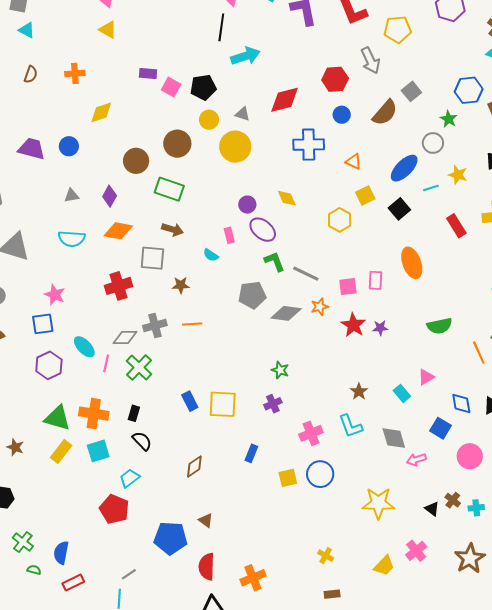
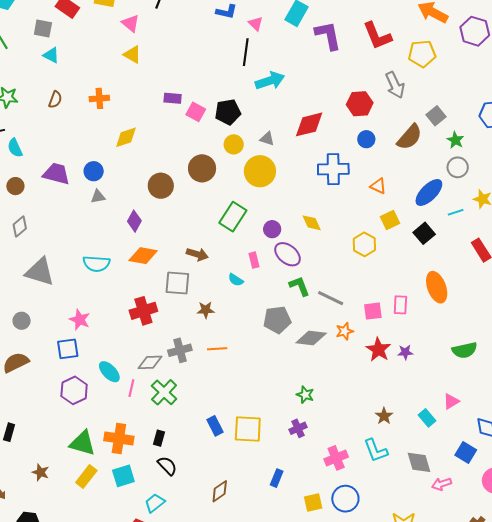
green star: (449, 119) -> (455, 140), moved
green rectangle: (169, 189) -> (233, 217), moved, turned -76
gray triangle: (72, 196) -> (98, 197), moved

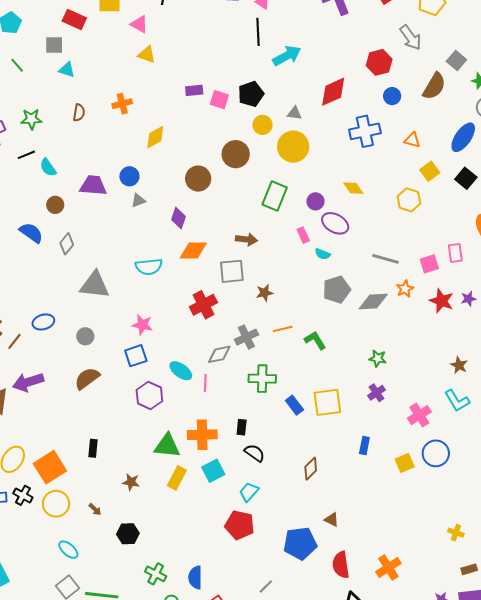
cyan semicircle: (236, 280) -> (322, 254), moved
green L-shape: (299, 286) -> (315, 340), moved
green cross: (164, 392) -> (262, 379), moved, turned -32

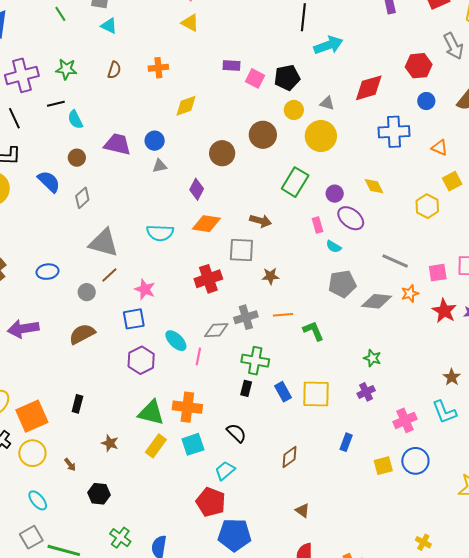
brown line: (14, 341) -> (109, 275), moved
black rectangle: (242, 427) -> (246, 388), moved
blue pentagon: (300, 543) -> (234, 535), moved

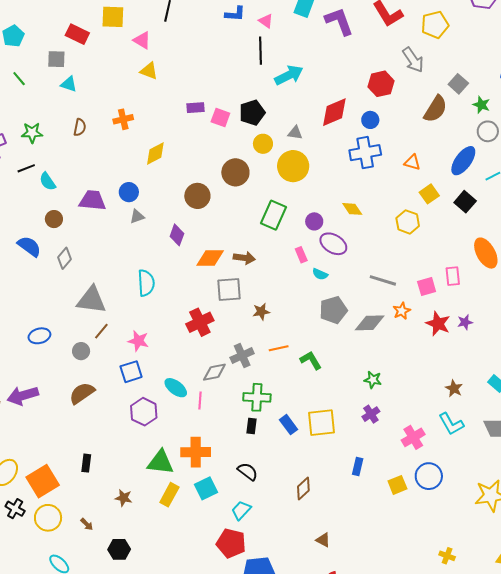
blue circle: (426, 101) -> (370, 120), moved
orange diamond: (206, 224) -> (210, 258), moved
cyan semicircle: (160, 233) -> (146, 283), turned -88

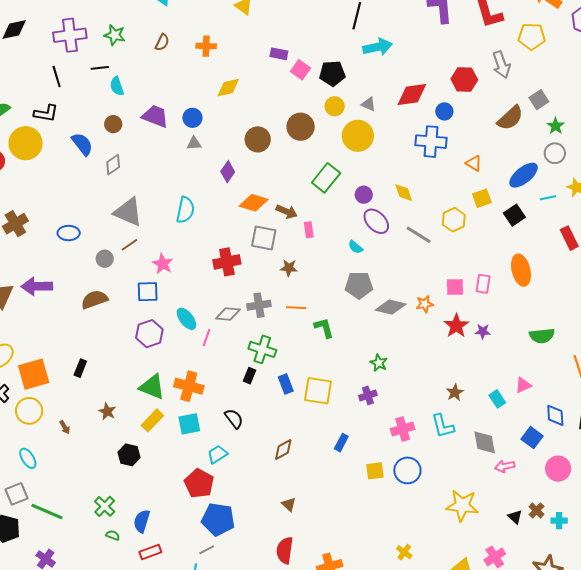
pink rectangle: (301, 255) -> (309, 230), moved
gray line: (383, 280) -> (419, 235), moved
black hexagon: (119, 549) -> (129, 455), moved

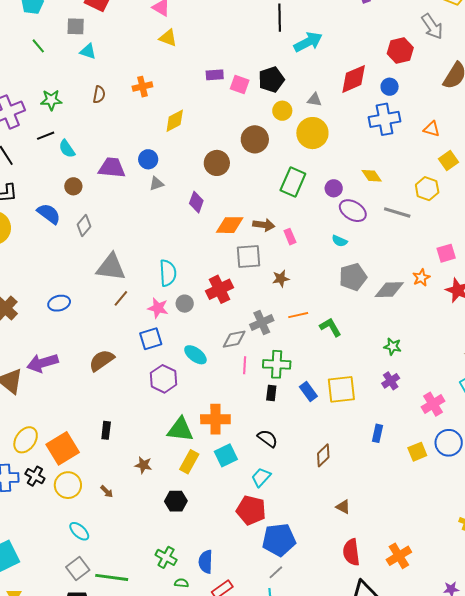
cyan semicircle: (185, 210) -> (168, 273), moved
gray circle: (105, 259) -> (185, 304), moved
pink line: (207, 338) -> (245, 365), moved

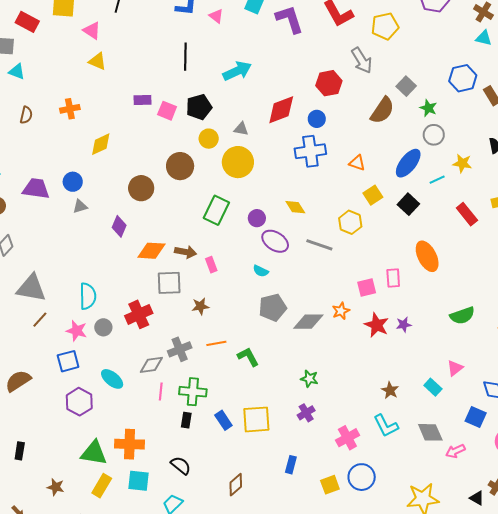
black line: (280, 18) -> (185, 57), moved
cyan square: (226, 455) -> (138, 481), turned 30

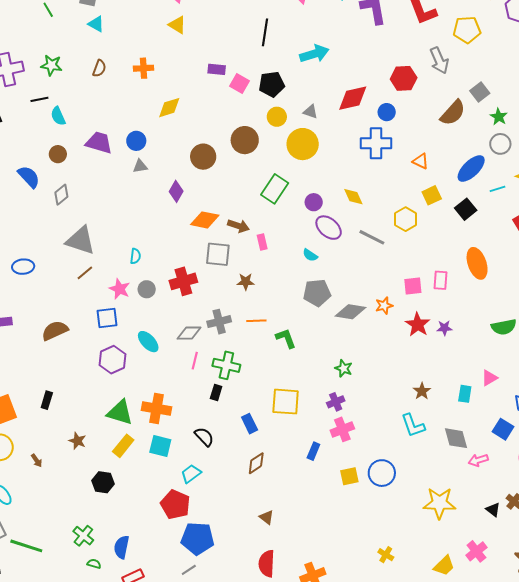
cyan semicircle: (88, 296) -> (135, 256), size x0.6
cyan rectangle: (433, 387) -> (465, 394), turned 48
blue rectangle: (223, 420) -> (250, 424), moved
pink cross: (347, 438) -> (342, 429), moved

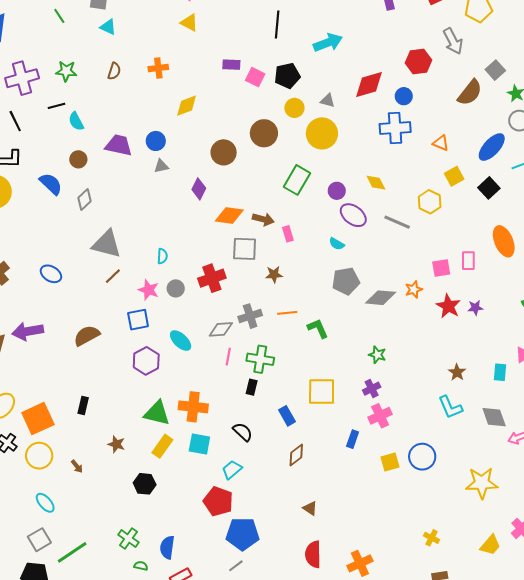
blue ellipse: (23, 267) -> (51, 274), turned 40
green line: (26, 546) -> (72, 552), turned -48

